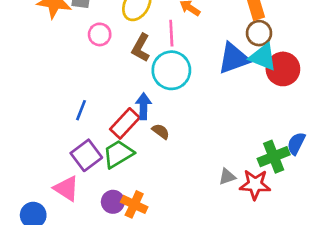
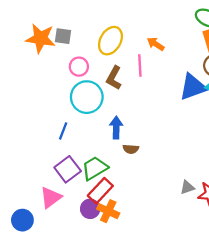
cyan circle: (171, 70) -> (87, 97), moved
red rectangle: (125, 123) -> (100, 191), moved
brown semicircle: (161, 131) -> (131, 149), turned 147
pink triangle: (66, 189) -> (51, 198), turned 50

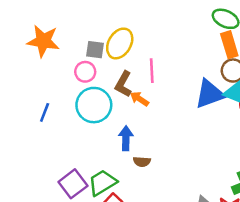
gray square: (63, 36) -> (95, 50), moved
orange arrow: (156, 44) -> (139, 99), moved
blue line: (63, 131) -> (45, 112), moved

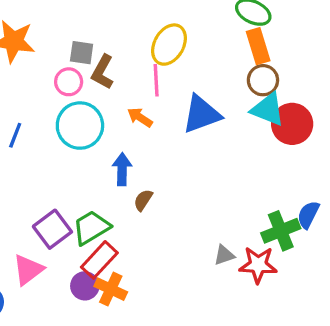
yellow ellipse: (120, 43) -> (169, 45), moved
brown L-shape: (123, 84) -> (103, 72), moved
blue triangle: (210, 94) -> (201, 114), moved
brown semicircle: (142, 162) -> (143, 200), turned 119

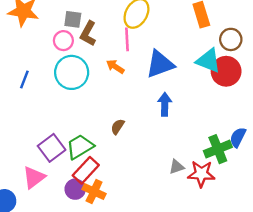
brown circle: (263, 80) -> (231, 39), moved
blue arrow: (122, 169) -> (165, 104), moved

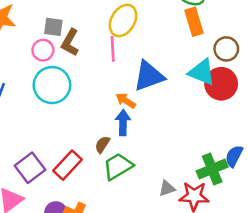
orange arrow: (115, 67) -> (126, 101), moved
blue arrow: (165, 104) -> (123, 123), moved
green trapezoid: (80, 147) -> (118, 166), moved
red rectangle: (86, 170) -> (67, 165), moved

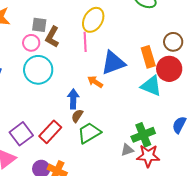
orange rectangle: (194, 22) -> (148, 57), moved
cyan triangle: (202, 72) -> (151, 86), moved
blue arrow: (123, 123) -> (73, 99), moved
green cross: (212, 169) -> (143, 135), moved

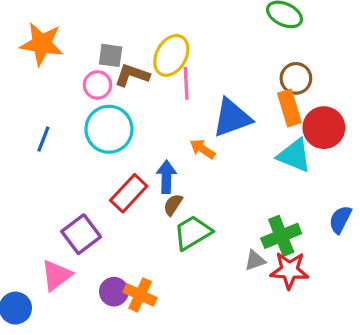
yellow ellipse: (93, 20) -> (171, 55), moved
brown L-shape: (52, 37) -> (132, 75), turned 80
brown circle: (173, 42) -> (296, 78), moved
red rectangle: (50, 132) -> (129, 193), moved

